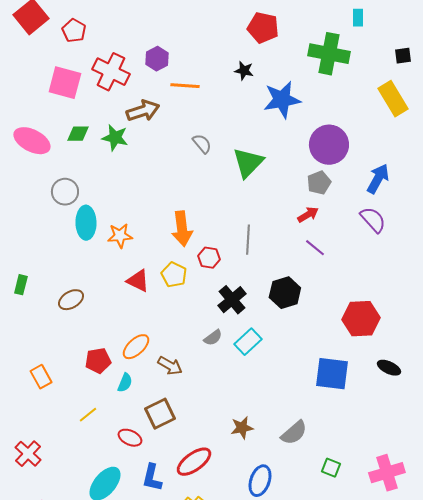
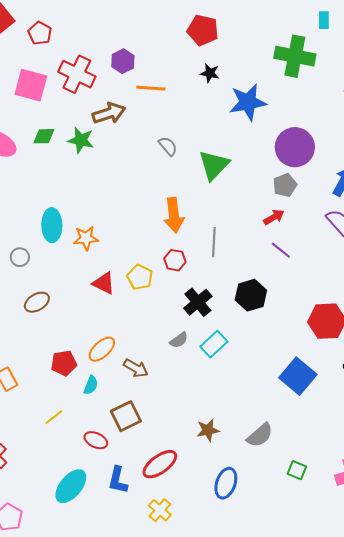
red pentagon: (263, 28) -> (203, 30), moved
gray circle: (65, 192) -> (20, 257), moved, size x0.7
orange arrow: (182, 229) -> (174, 215), moved
blue square: (332, 374) -> (298, 376), turned 33

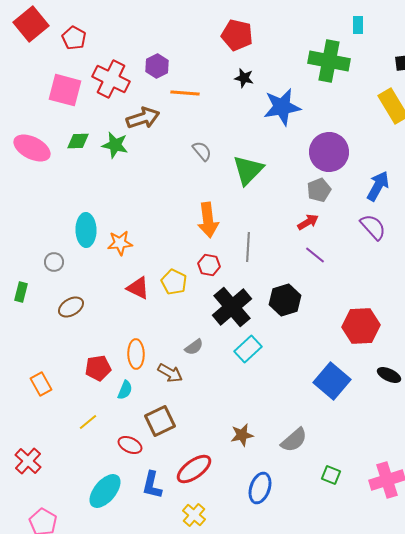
black cross: (198, 302) -> (232, 307), size x1.4
gray semicircle: (179, 340) -> (194, 347), moved
orange ellipse: (102, 349) -> (136, 354), turned -48

